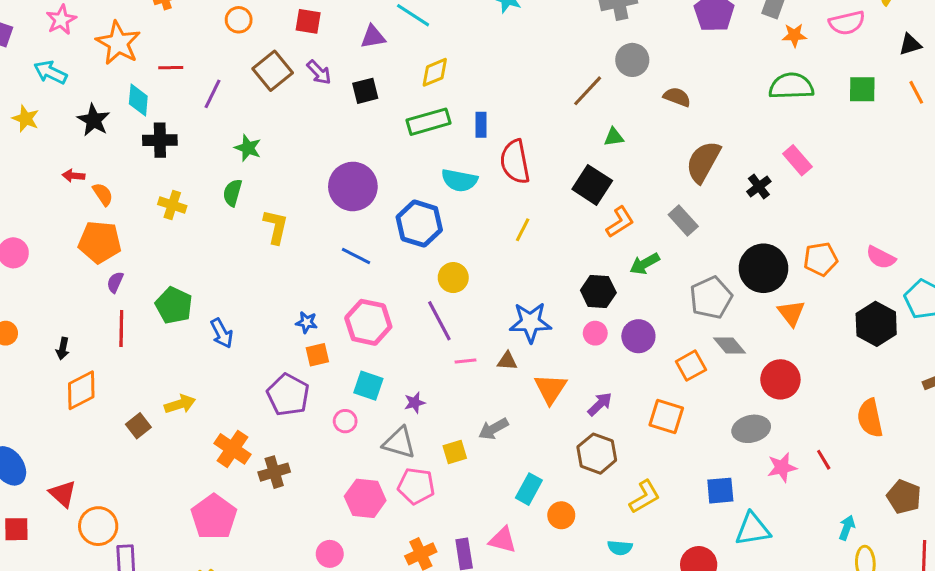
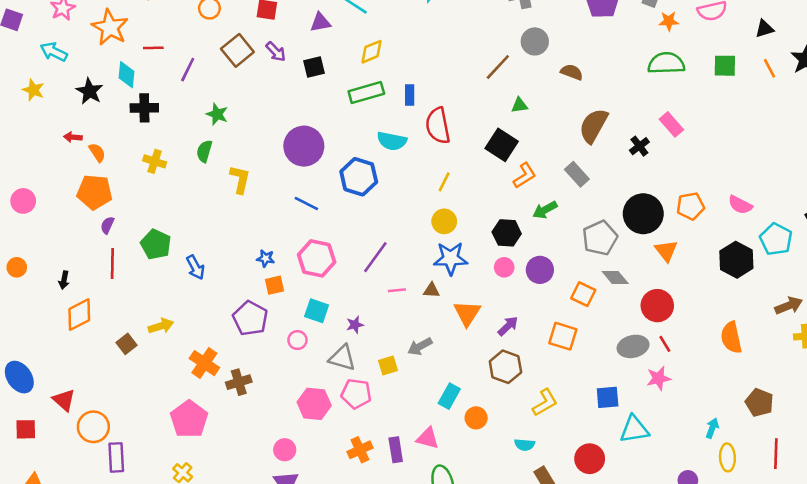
yellow circle: (453, 278) -> (444, 221), moved
purple line: (439, 321) -> (375, 257), turned 64
orange square: (691, 366) -> (583, 294), turned -35
red line: (824, 460) -> (665, 344), moved

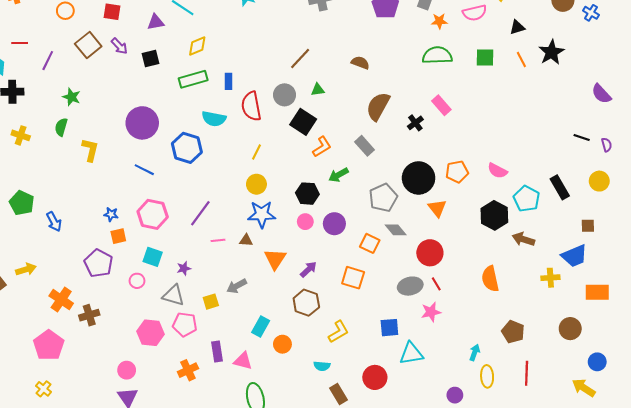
gray circle: (535, 41) -> (285, 95), moved
brown arrow: (789, 306) -> (523, 239), moved, turned -140
purple rectangle: (396, 450) -> (217, 351), moved

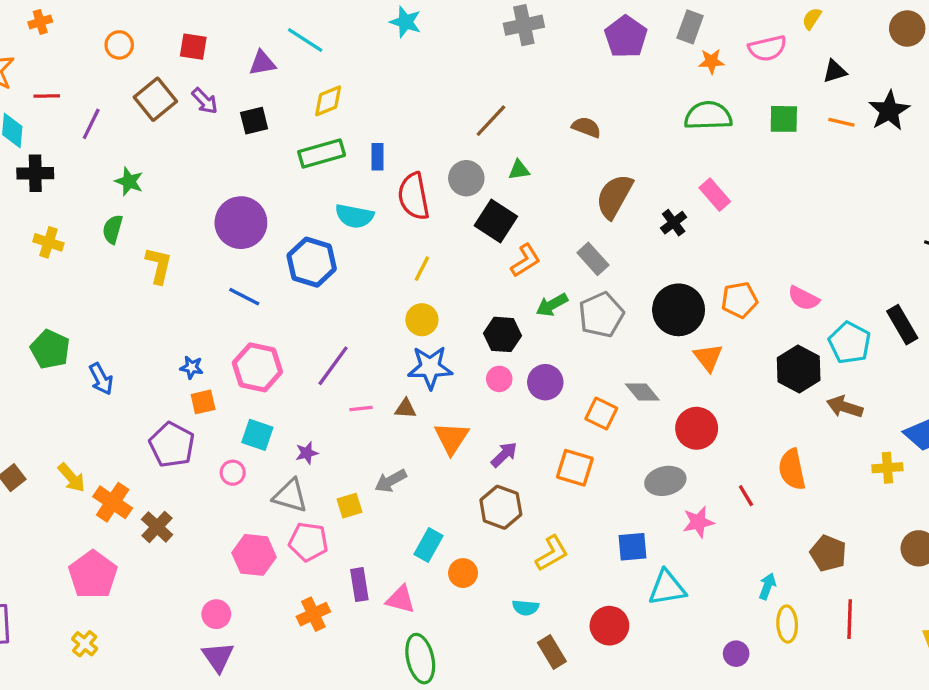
orange line: (521, 60) -> (841, 122), turned -49
gray pentagon: (383, 198) -> (601, 315), moved
yellow arrow: (26, 269) -> (71, 478), moved, turned 66
red line: (436, 284) -> (746, 496), moved
brown cross: (89, 315) -> (157, 527), turned -30

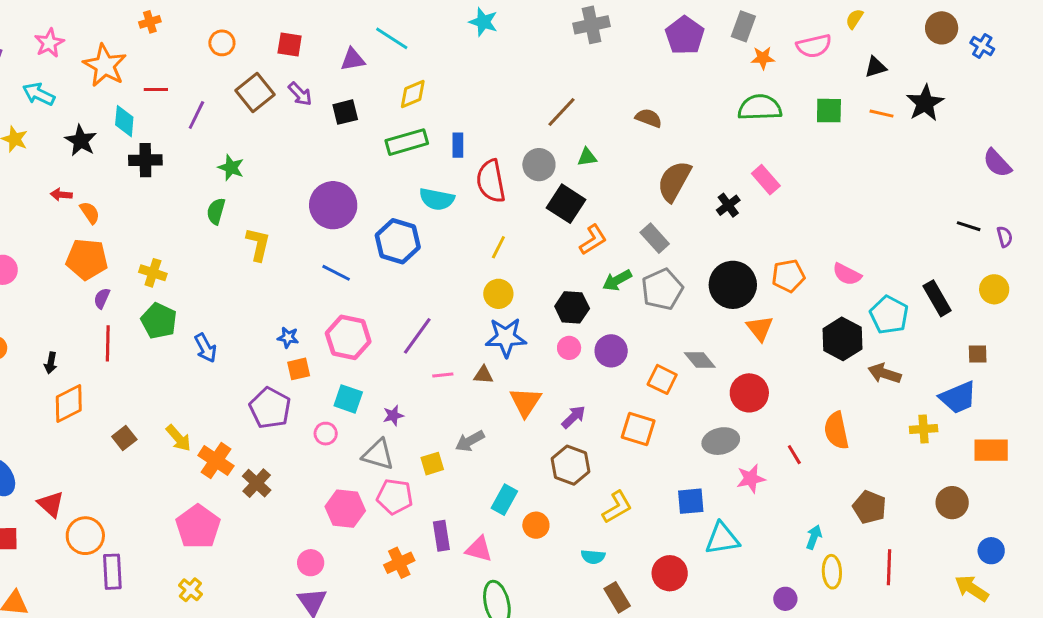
yellow cross: (48, 242) -> (153, 273), moved

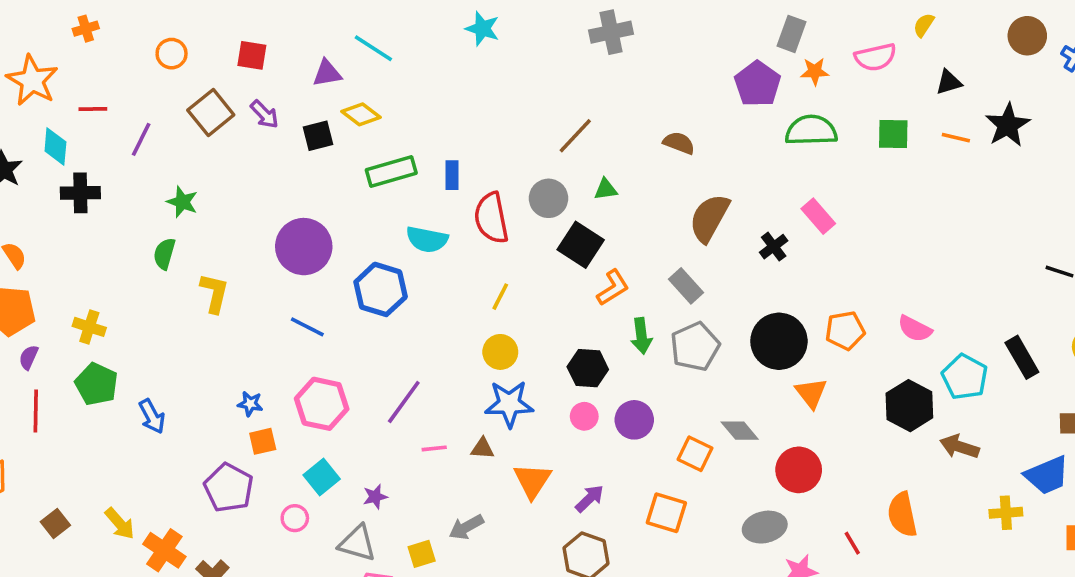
purple pentagon: (685, 35) -> (758, 84), moved
yellow diamond: (413, 94) -> (361, 114), moved, turned 60
green arrow: (617, 280) -> (641, 336), turned -68
cyan square: (348, 399) -> (322, 477), turned 32

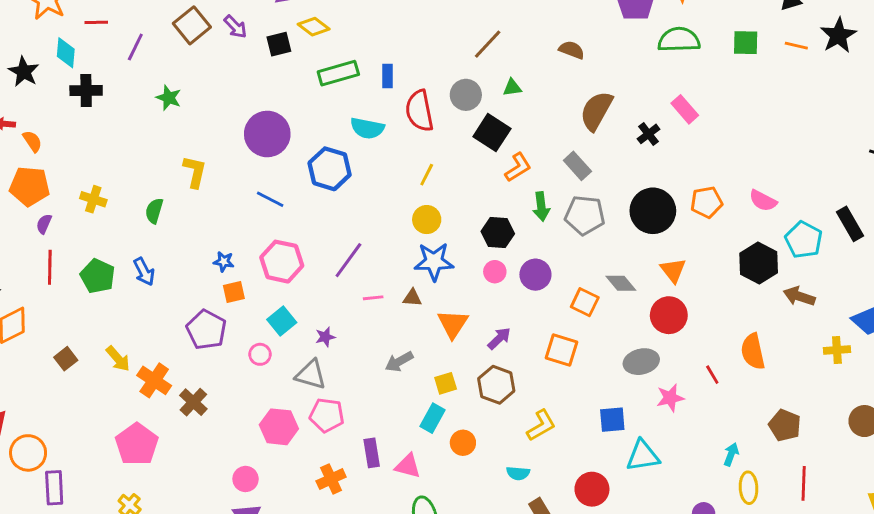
green semicircle: (164, 254) -> (154, 211), moved
gray pentagon: (695, 347) -> (585, 215), turned 30
green pentagon: (96, 384) -> (98, 276), moved
orange triangle: (811, 393) -> (673, 270), moved
yellow square: (422, 554) -> (446, 383), moved

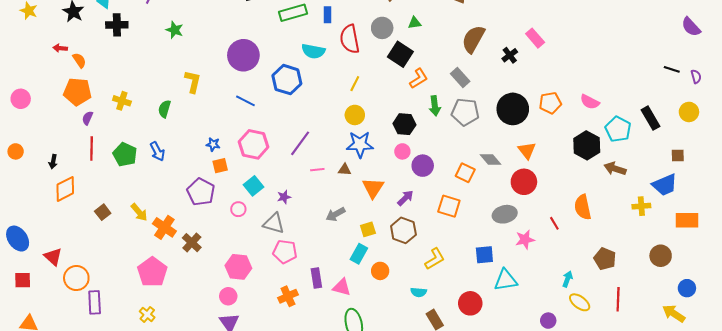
purple circle: (535, 275) -> (423, 166), moved
pink hexagon: (279, 427) -> (238, 267), moved
yellow ellipse: (749, 488) -> (580, 302), turned -50

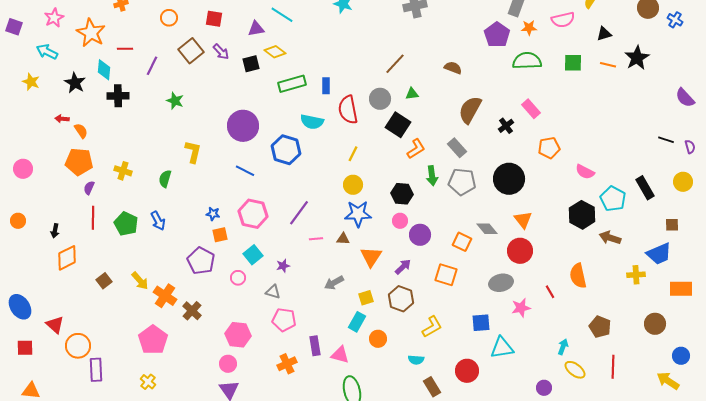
orange pentagon: (550, 103) -> (549, 148), moved
gray triangle: (274, 223) -> (273, 292), size x0.7

